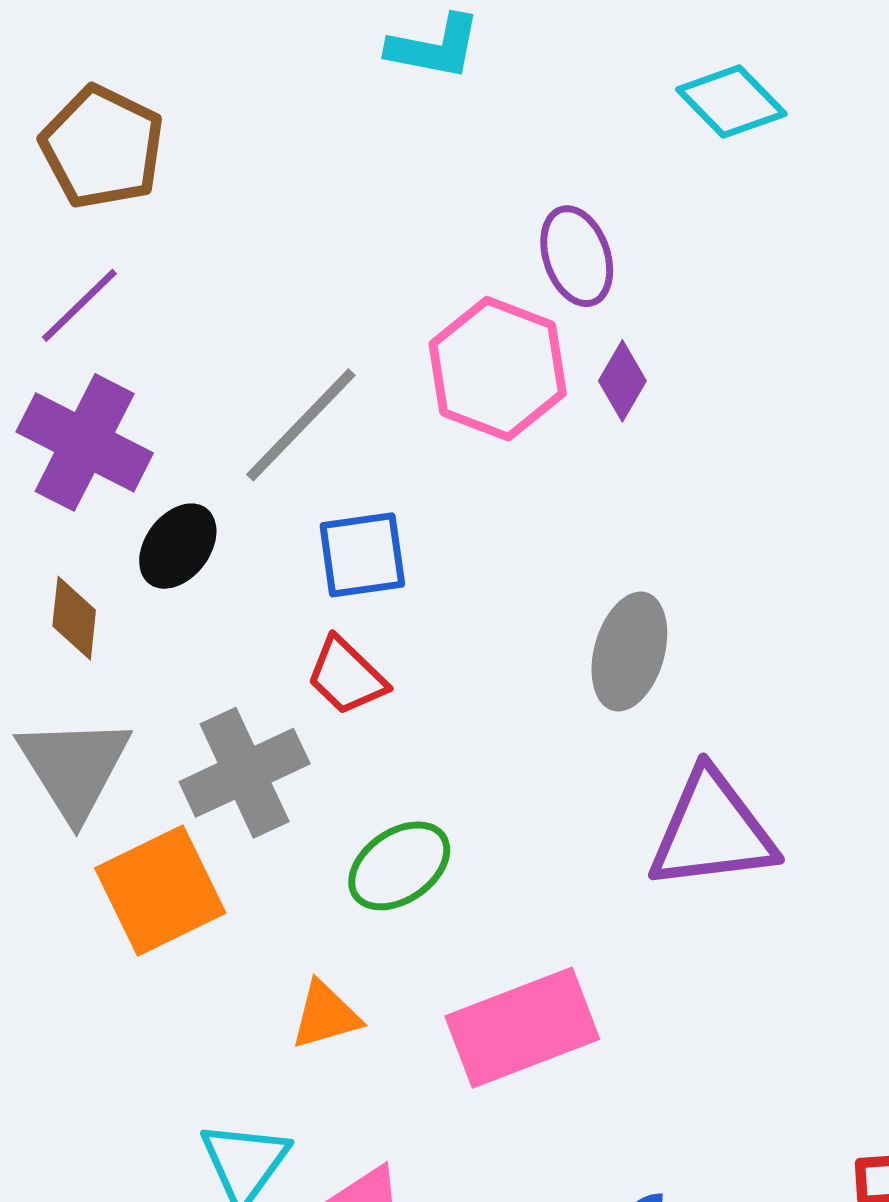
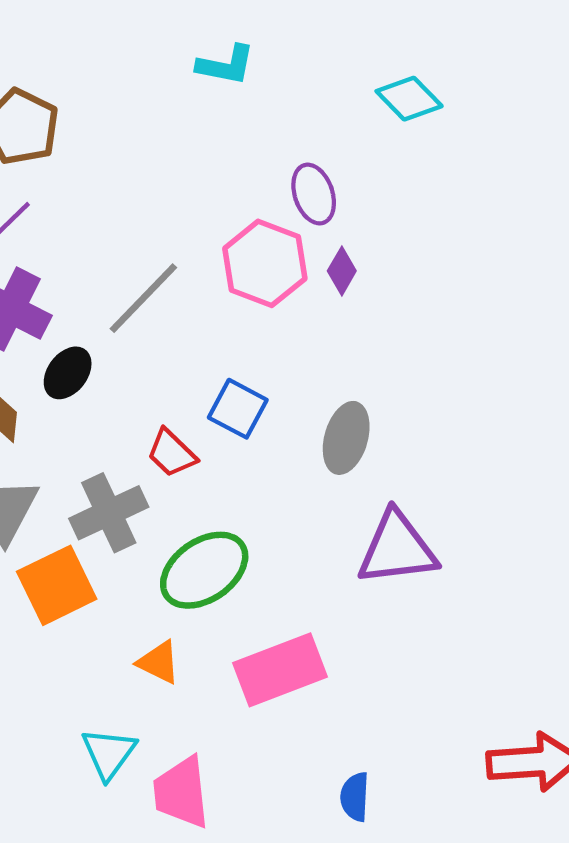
blue square: (362, 555) -> (238, 409), moved, turned 36
green ellipse: (399, 866) -> (204, 570), size x1.4
orange triangle: (325, 1015) -> (159, 662), turned 42

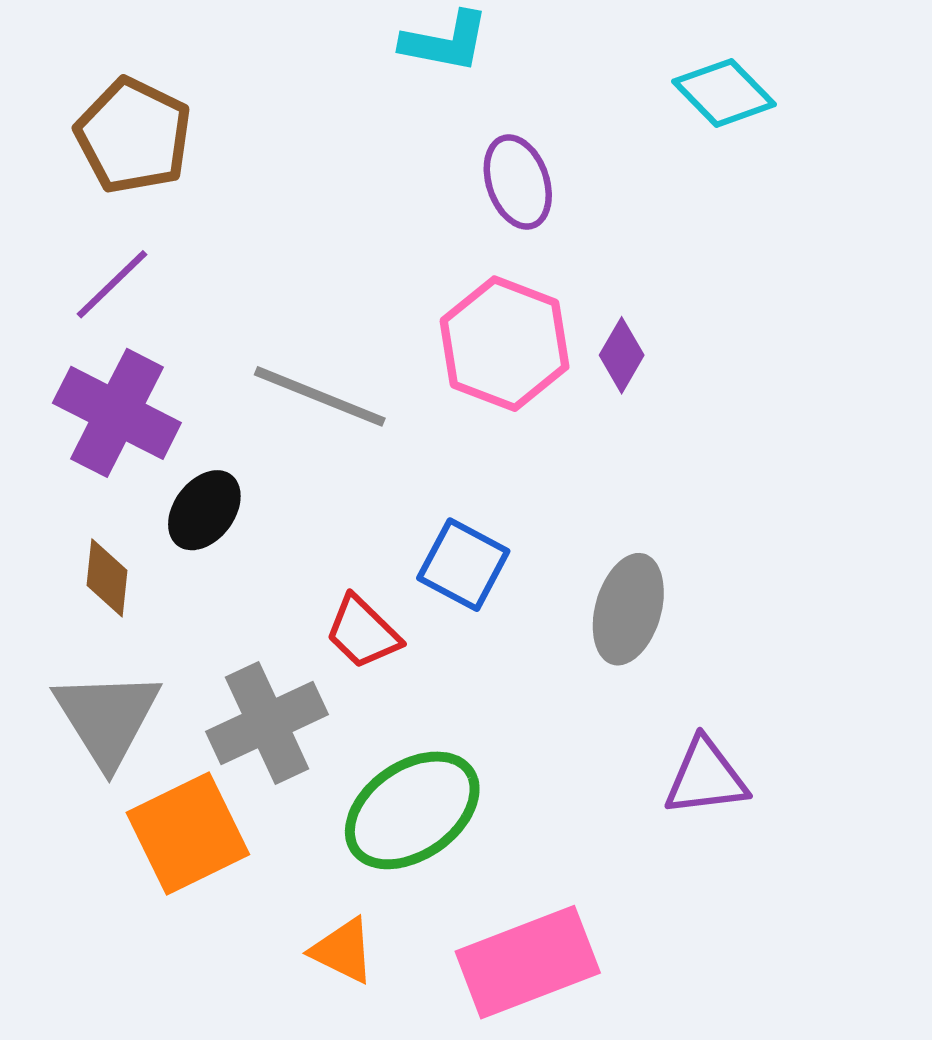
purple ellipse: (314, 194) -> (518, 182), moved
gray line: (143, 298) -> (320, 396), turned 68
purple triangle: (397, 549) -> (706, 777), size x0.7

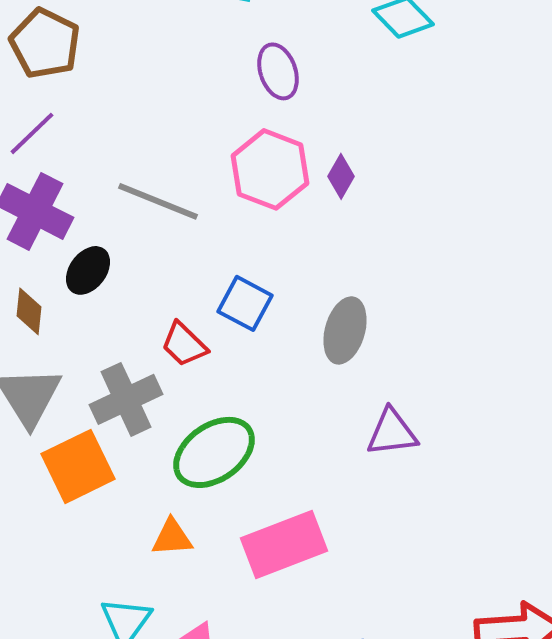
orange triangle: (343, 951) -> (172, 537), turned -30

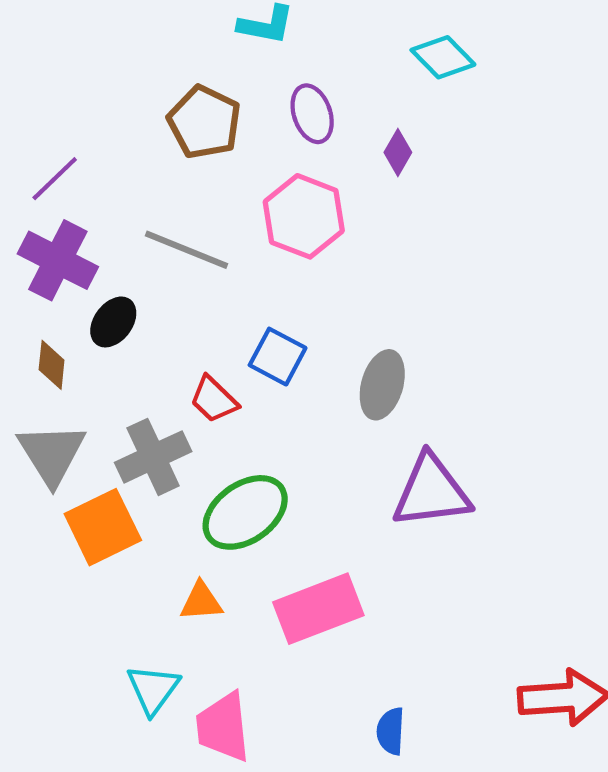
brown pentagon: (45, 43) -> (204, 122), moved
purple diamond: (341, 176) -> (398, 152), moved
purple triangle: (392, 432) -> (431, 492), size x1.5

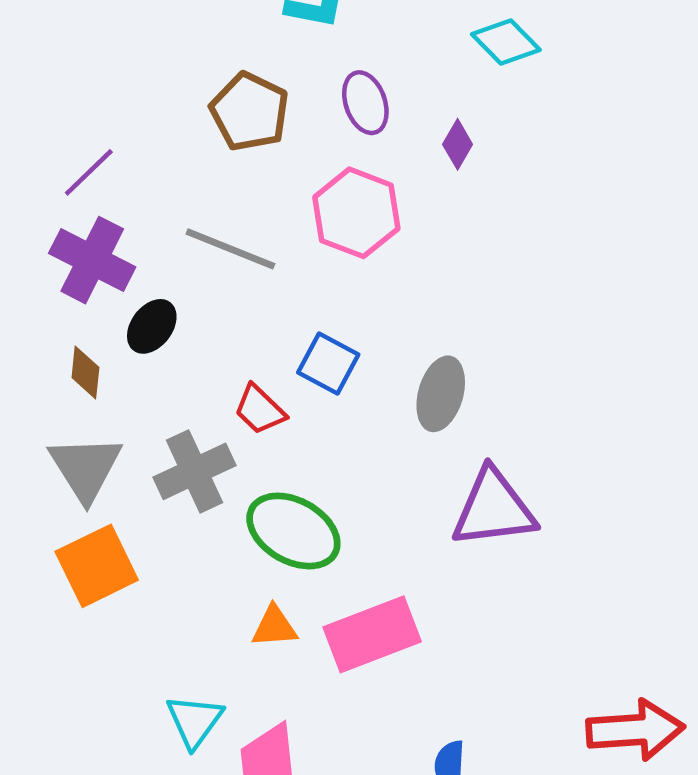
green ellipse: (245, 512) -> (293, 531), turned 64
orange square: (103, 527) -> (97, 566), moved
orange triangle: (201, 601) -> (274, 627), moved

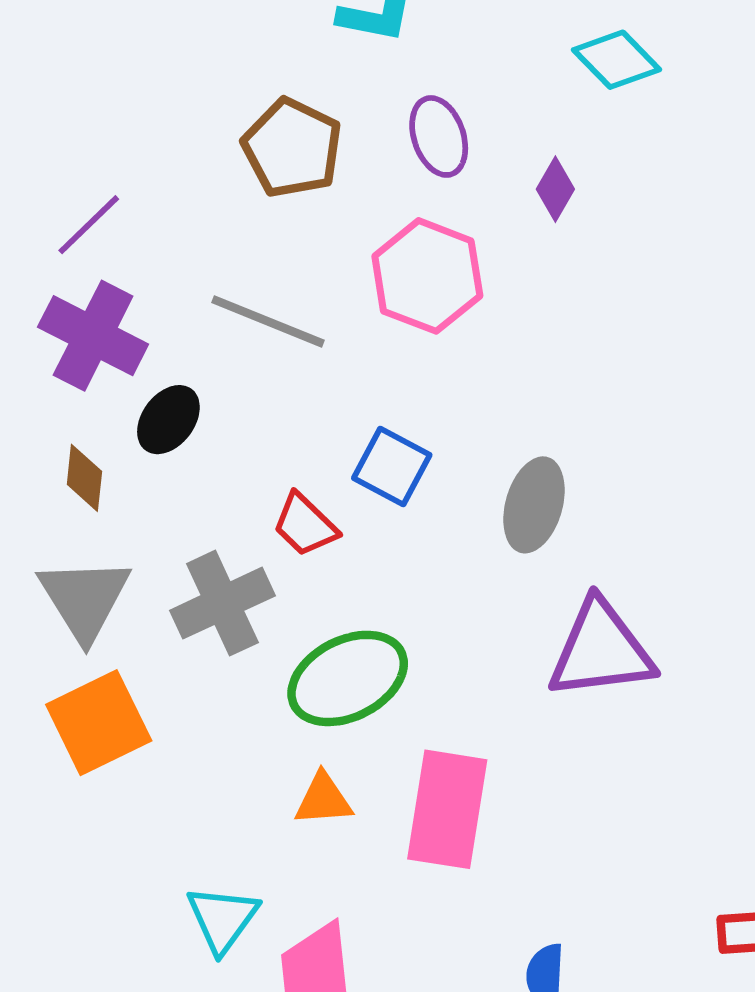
green ellipse: (293, 531) -> (348, 678), turned -56
pink rectangle: (372, 634) -> (447, 809), turned -60

